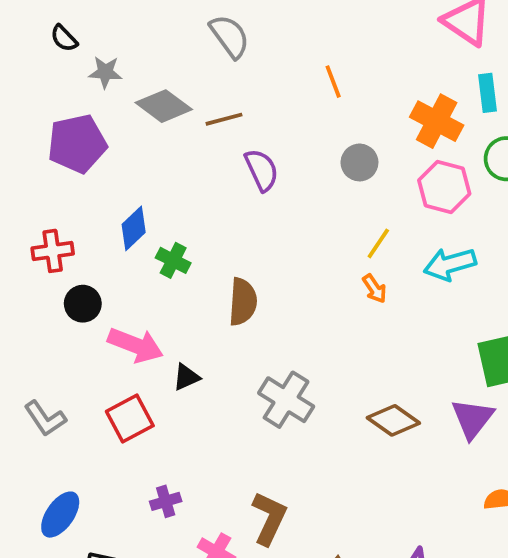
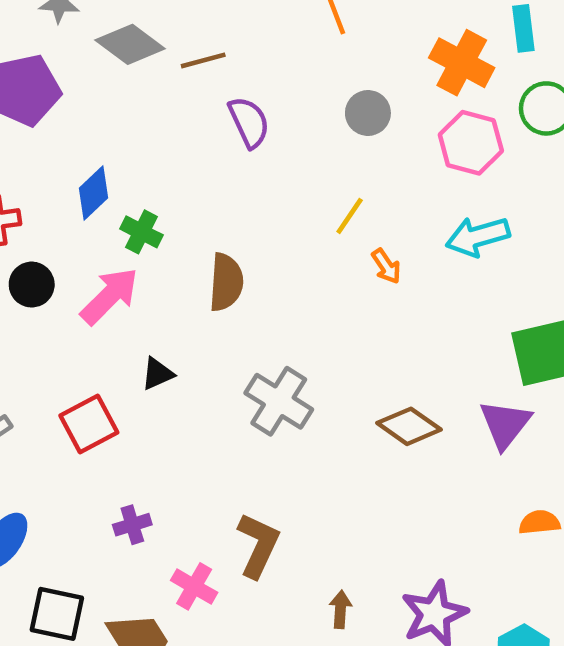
yellow line: (378, 243) -> (350, 216), moved
pink arrow: (135, 345) -> (109, 296), moved, turned -66

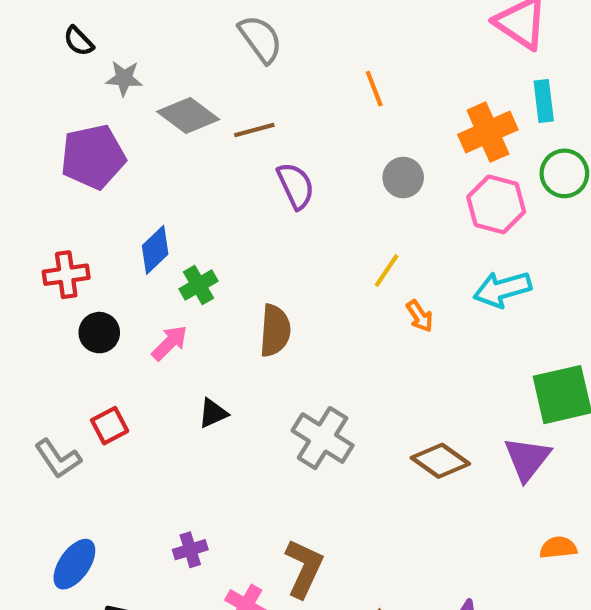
orange cross: (462, 63) -> (488, 132), turned 38
green cross: (141, 232) -> (198, 285), turned 33
pink arrow: (109, 296) -> (170, 343), size x0.7
red square: (89, 424) -> (110, 426), moved, size x0.7

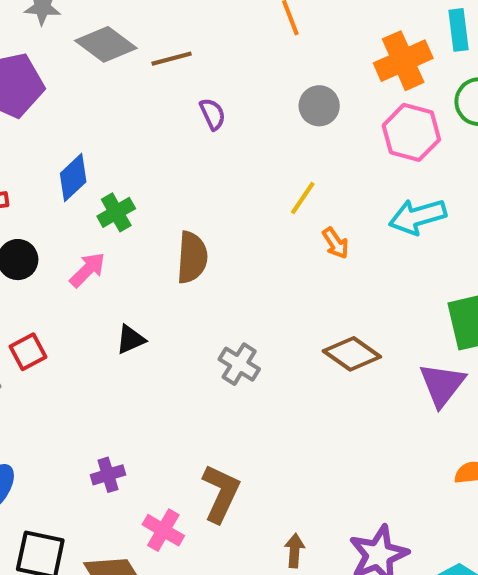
purple semicircle: (296, 186) -> (213, 114), size x0.7
gray cross: (323, 438) -> (239, 364), size x0.7
brown diamond: (440, 461) -> (352, 354), moved

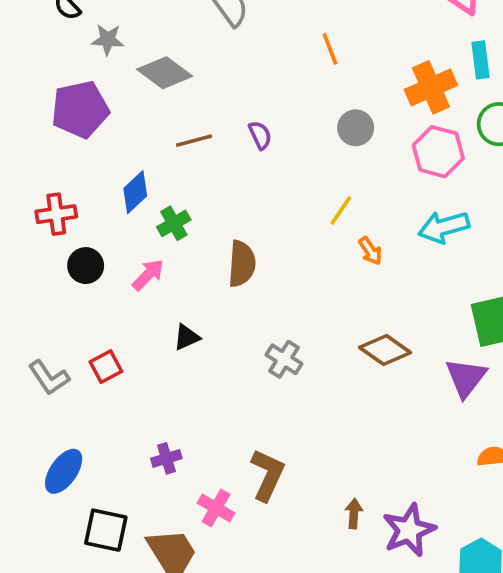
brown line: (172, 59) -> (194, 141), moved
red square: (28, 352) -> (106, 367), moved
brown arrow: (295, 551) -> (354, 514), moved

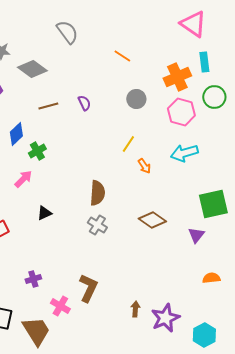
orange line: (330, 49) -> (122, 56), turned -36
brown semicircle: (242, 264) -> (97, 193), moved
purple triangle: (466, 378) -> (196, 235), size x0.7

